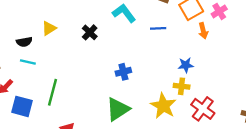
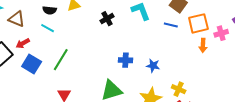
blue line: (158, 28) -> (171, 25), moved
blue star: (186, 65) -> (153, 66), moved
yellow cross: (182, 86) -> (179, 89), moved

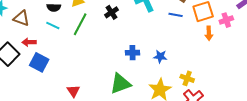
red arrow: (23, 43) -> (29, 42), turned 32
green line: (61, 60) -> (80, 24), moved

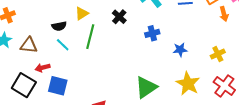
cyan line: (53, 26) -> (63, 45), turned 32
blue cross: (133, 53) -> (152, 33), moved
yellow cross: (187, 78) -> (218, 54), moved, turned -32

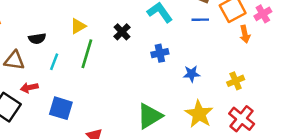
black semicircle: (59, 26) -> (37, 39), moved
cyan line: (63, 45) -> (54, 62), turned 64
blue square: (58, 86) -> (61, 108), moved

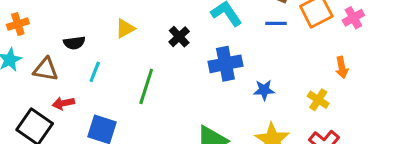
orange arrow: (245, 34) -> (342, 67), moved
blue cross: (160, 53) -> (225, 64), size x1.5
green line: (87, 54) -> (146, 86), moved
yellow cross: (236, 81) -> (318, 100), turned -35

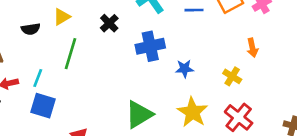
black semicircle: (74, 43) -> (31, 29), moved
cyan line: (95, 72) -> (38, 78), moved
green line: (146, 86) -> (70, 54), moved

